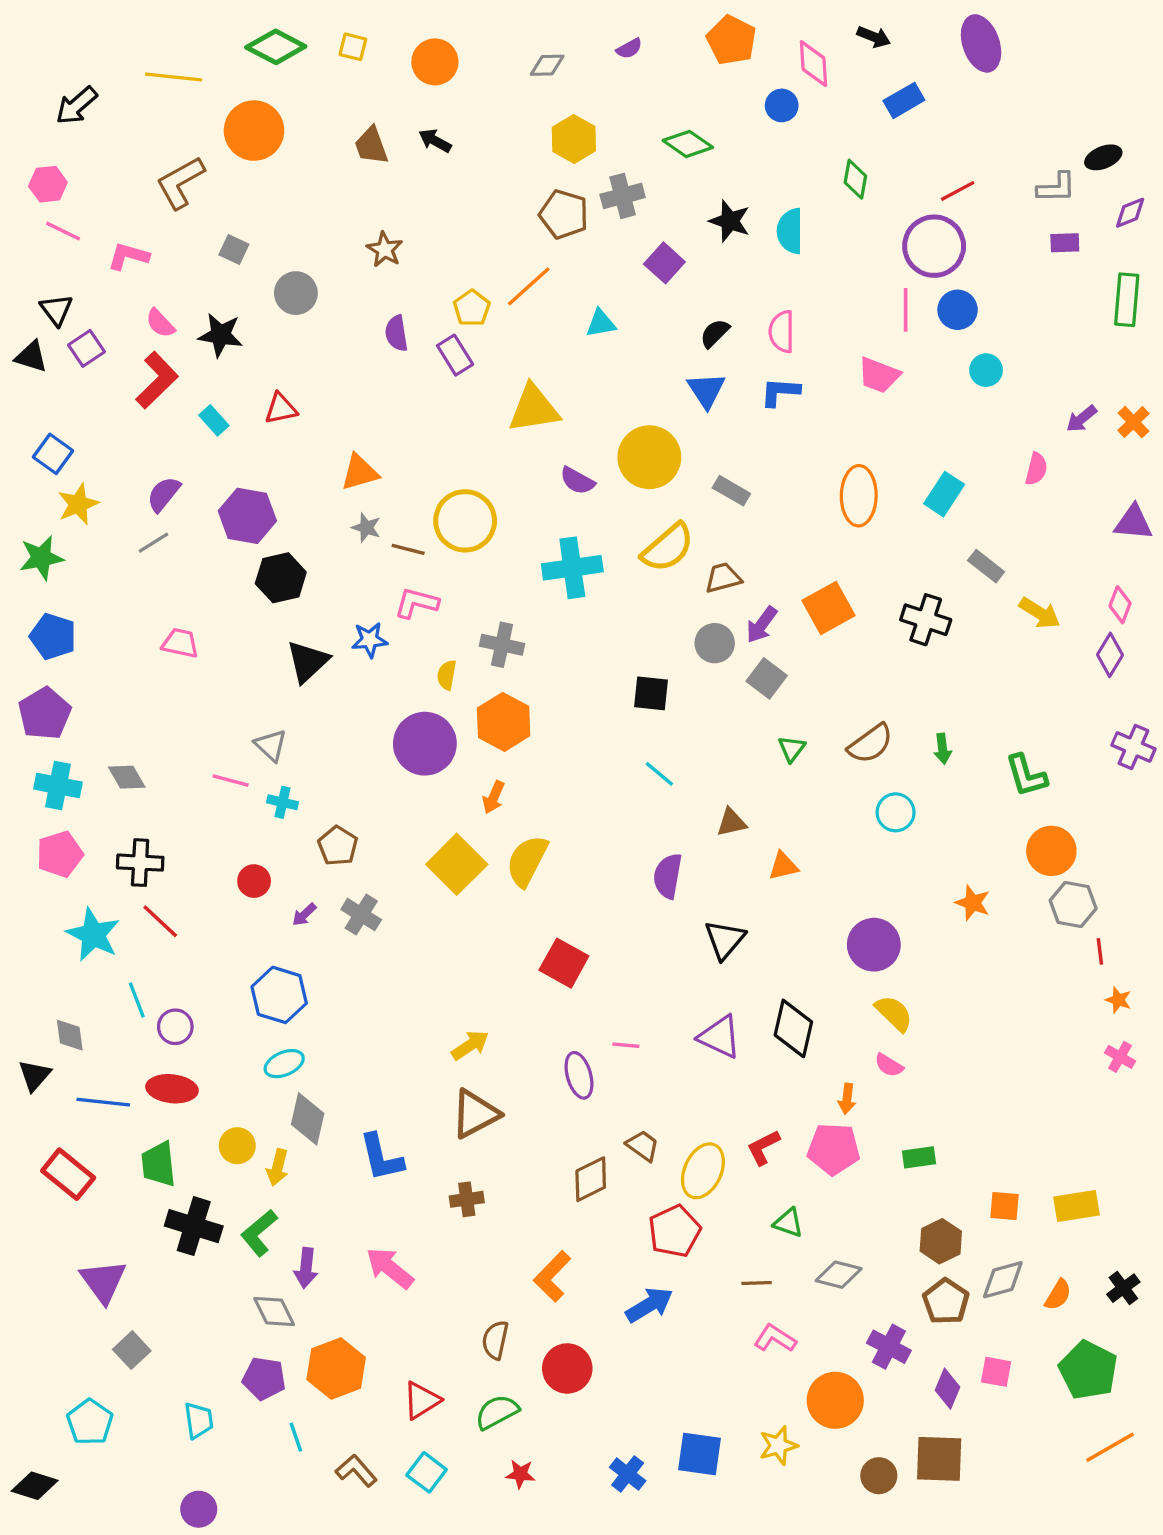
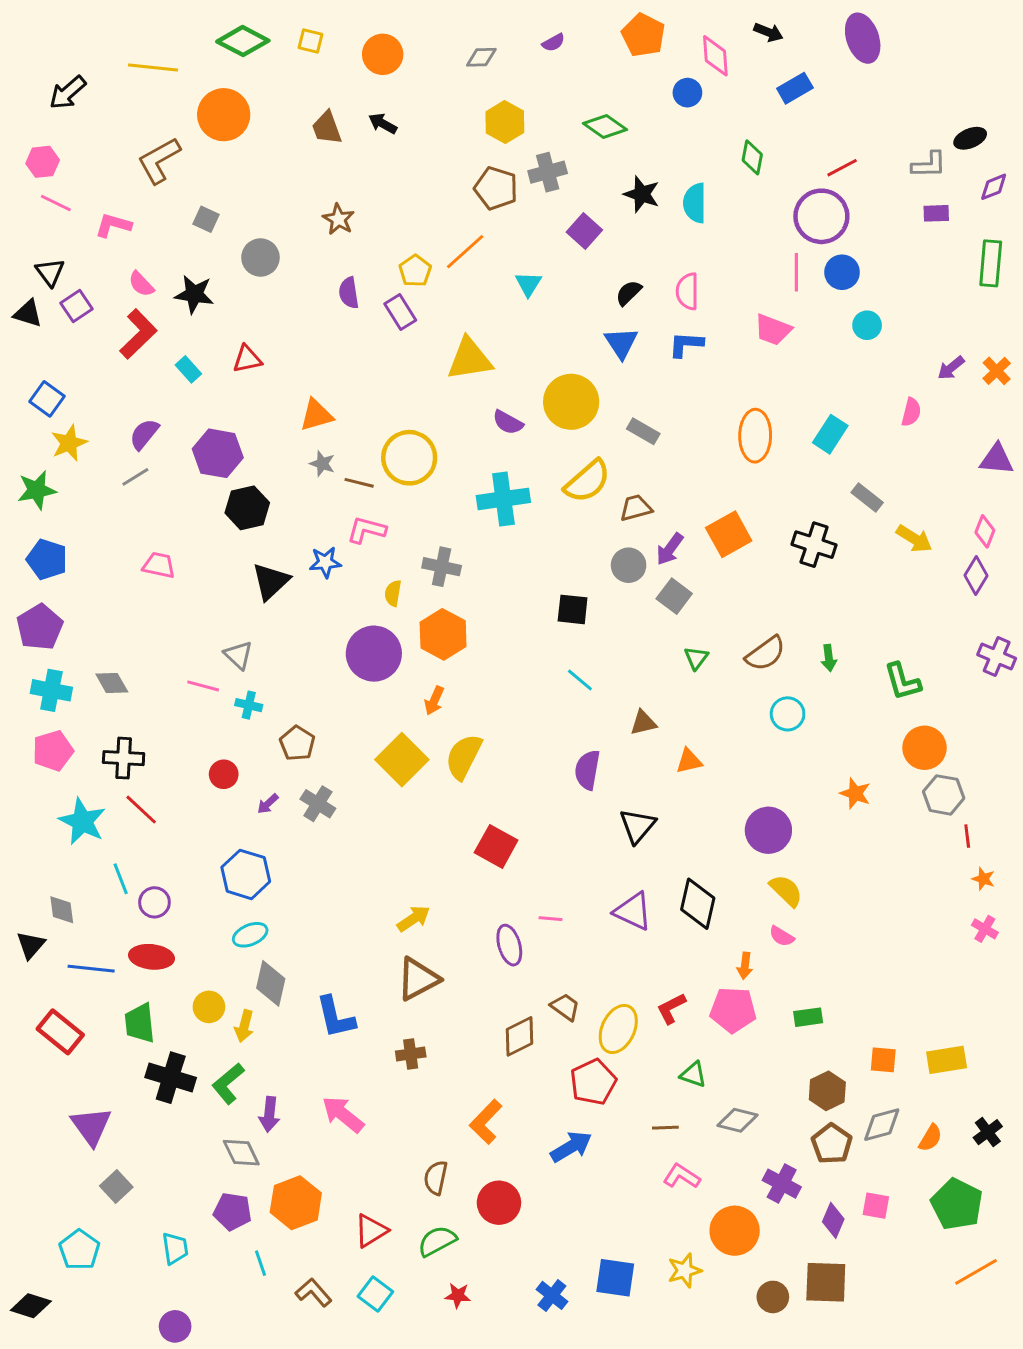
cyan triangle: (601, 323) -> (528, 284), turned -48

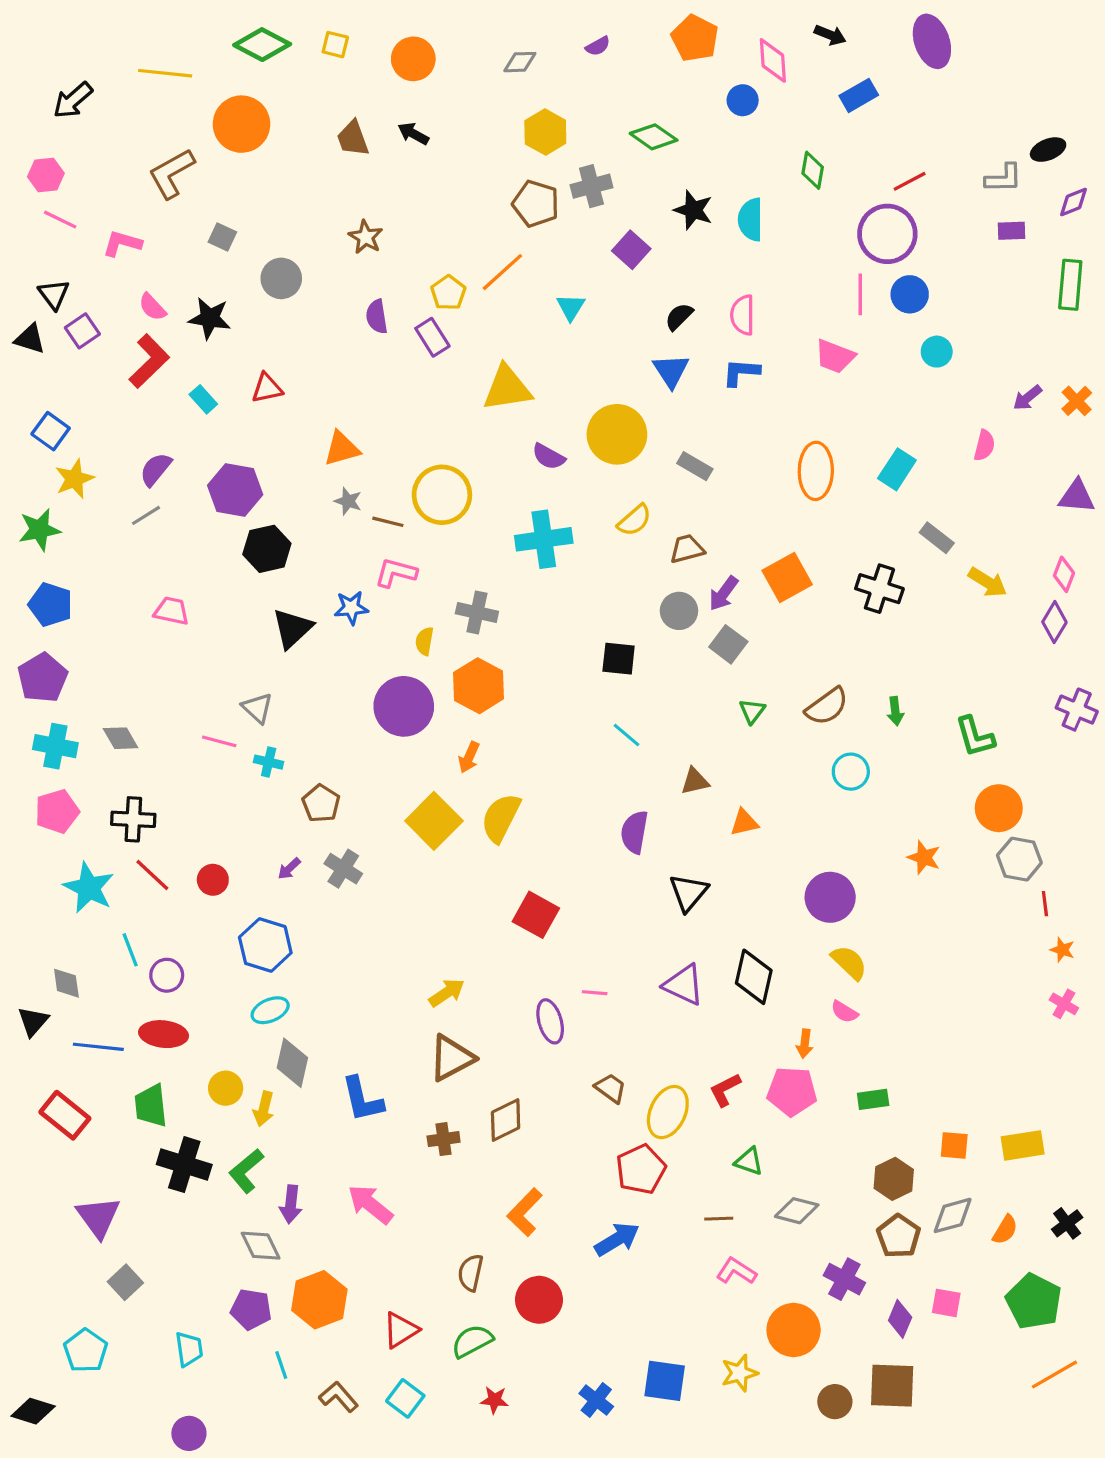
yellow semicircle: (587, 481) -> (634, 520), size x0.7
red circle: (224, 774) -> (213, 880), moved
brown diamond: (520, 1036) -> (506, 1120), moved

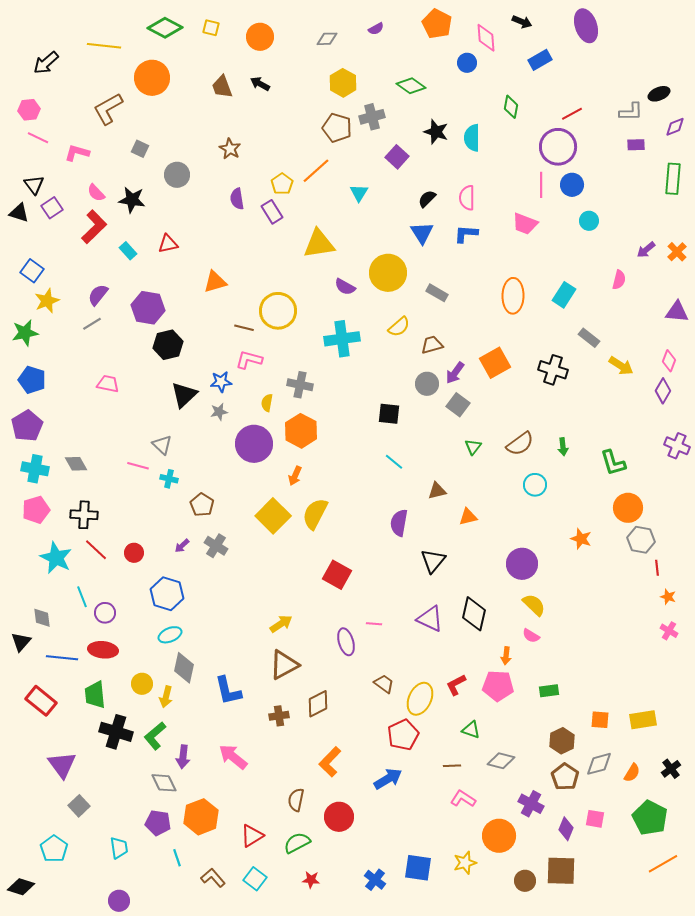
gray star: (348, 501) -> (219, 412), moved, turned -30

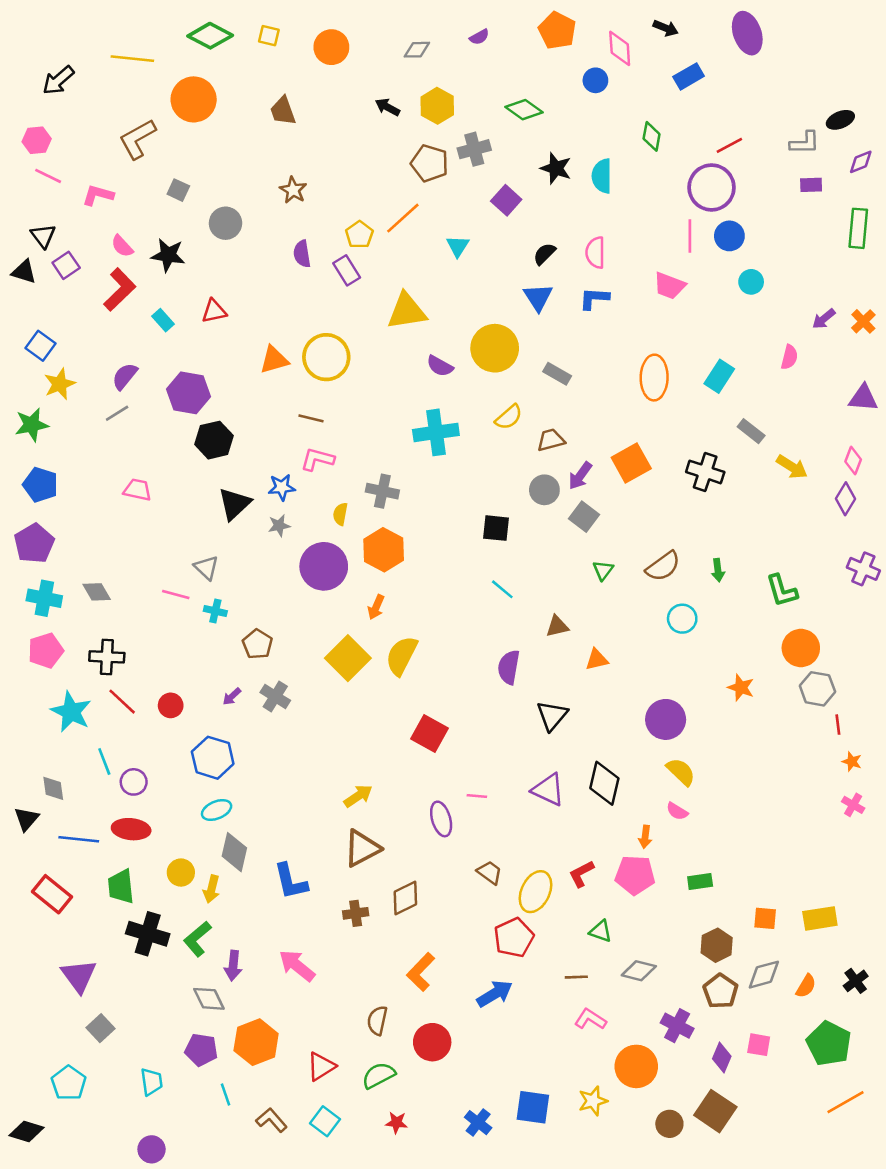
black arrow: (260, 84) -> (388, 107), moved
yellow circle: (278, 311) -> (326, 357), moved
brown square: (561, 871) -> (715, 1111), turned 32

